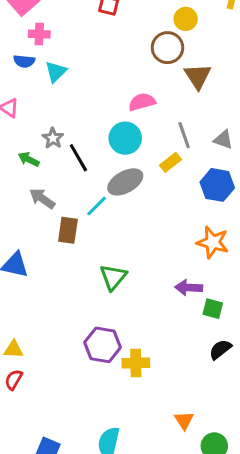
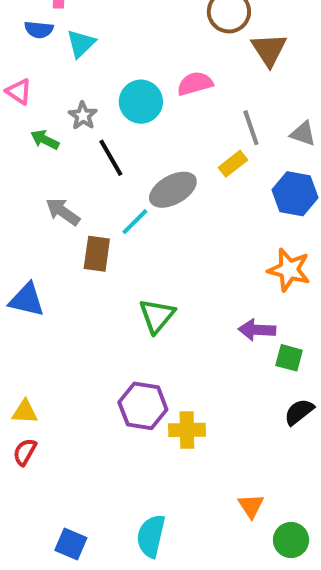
gray star: (53, 138) -> (83, 116), moved
cyan circle: (125, 138) -> (141, 102), moved
green arrow: (29, 159) -> (45, 140), moved

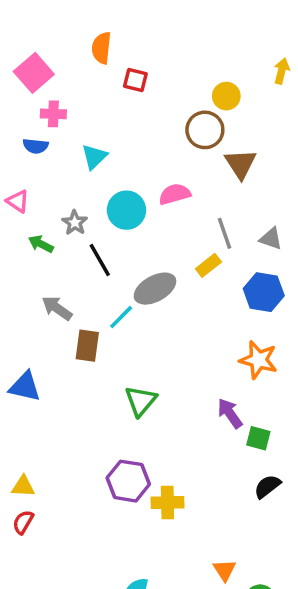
cyan triangle: (81, 44) -> (94, 157), moved
purple arrow: (257, 330) -> (230, 413), turned 52

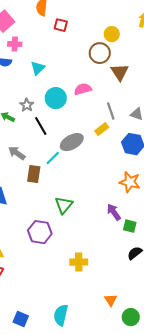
purple hexagon: (128, 481) -> (40, 232), moved

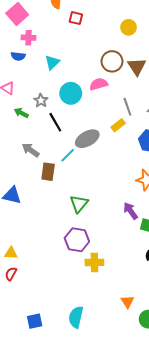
brown circle: (100, 53) -> (112, 61), moved
purple hexagon: (40, 232) -> (77, 240), moved
blue square: (21, 319) -> (35, 321), turned -35

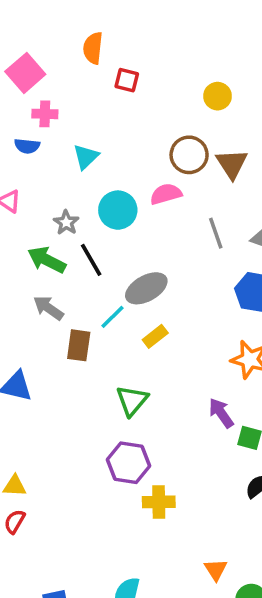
green arrow: (21, 113) -> (47, 260), moved, size x1.5
yellow rectangle: (118, 125) -> (155, 336), moved

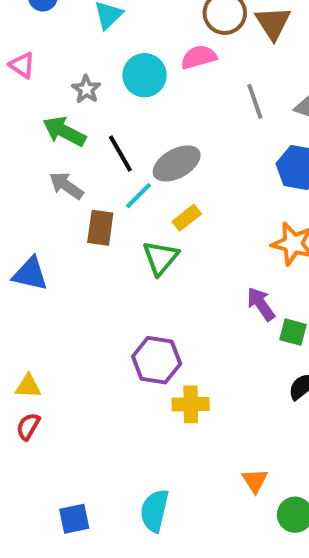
black line: (91, 260) -> (120, 153), moved
green triangle: (132, 400) -> (161, 258), moved

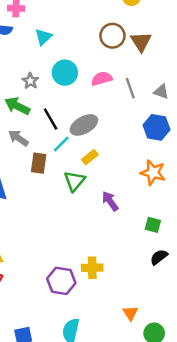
pink semicircle: (199, 57) -> (102, 79), moved
purple arrow: (261, 304) -> (110, 201), moved
purple hexagon: (157, 360) -> (61, 281), moved

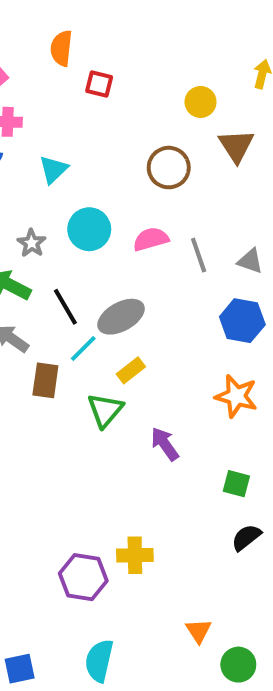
brown triangle: (141, 42) -> (236, 146), moved

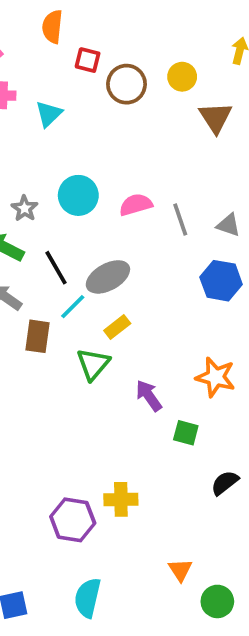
brown circle: (169, 168) -> (127, 84), moved
cyan triangle: (53, 170) -> (49, 114), moved
orange star: (236, 396) -> (216, 377), moved
green square: (236, 484) -> (186, 433), moved

